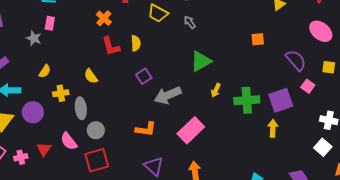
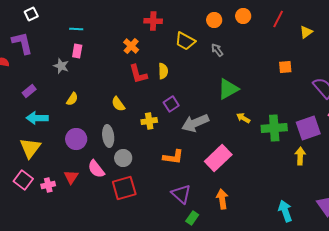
yellow arrow: (216, 90) -> (243, 118), turned 96
yellow cross: (61, 93) -> (149, 121), moved
purple circle: (33, 112) -> (76, 139), moved

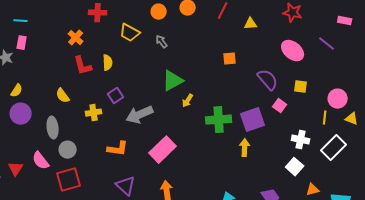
yellow triangle: (306, 32) -> (251, 24), turned 32
yellow arrow: (243, 118) -> (188, 101), moved, turned -88
purple circle: (76, 139) -> (21, 114), moved

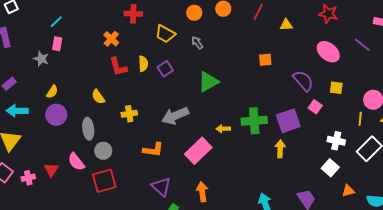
cyan line: (21, 21) -> (56, 22), turned -48
purple square: (116, 96) -> (165, 69), moved
yellow arrow: (188, 101) -> (223, 129), moved, turned 56

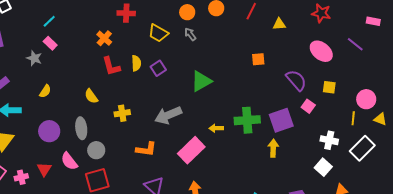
gray arrow: (197, 43) -> (190, 34), moved
pink rectangle: (57, 44) -> (50, 43), turned -56
purple circle: (56, 115) -> (49, 131), moved

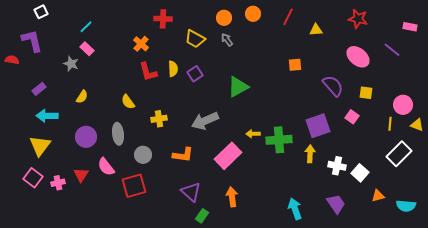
pink square: (308, 106) -> (352, 117), moved
green cross: (247, 120) -> (279, 140), moved
white cross: (329, 140) -> (337, 166), moved
gray circle: (96, 150) -> (143, 155), moved

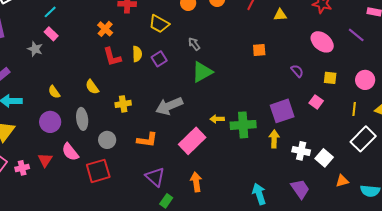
gray arrow: (227, 40) -> (194, 44), moved
purple semicircle: (333, 86) -> (297, 71), size x0.6
yellow semicircle: (82, 97) -> (54, 92), moved, turned 112
pink circle: (403, 105) -> (365, 80), moved

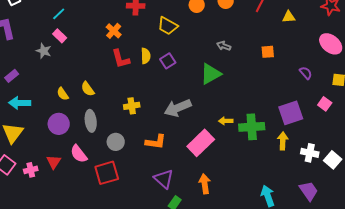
gray arrow: (194, 44) -> (224, 46), moved, turned -32
yellow semicircle: (92, 87) -> (88, 89), moved

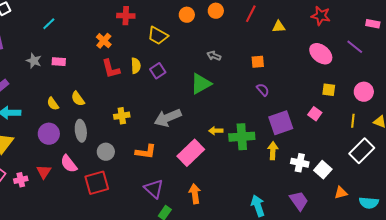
pink rectangle: (60, 36) -> (59, 62), moved, turned -40
purple semicircle: (306, 73) -> (263, 90), moved

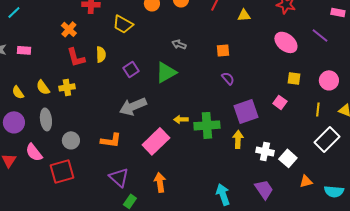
purple square: (158, 71) -> (131, 69), moved
yellow cross: (122, 116) -> (67, 87), moved

